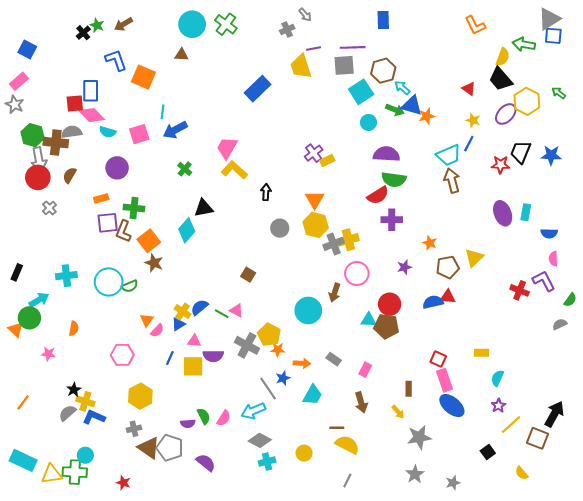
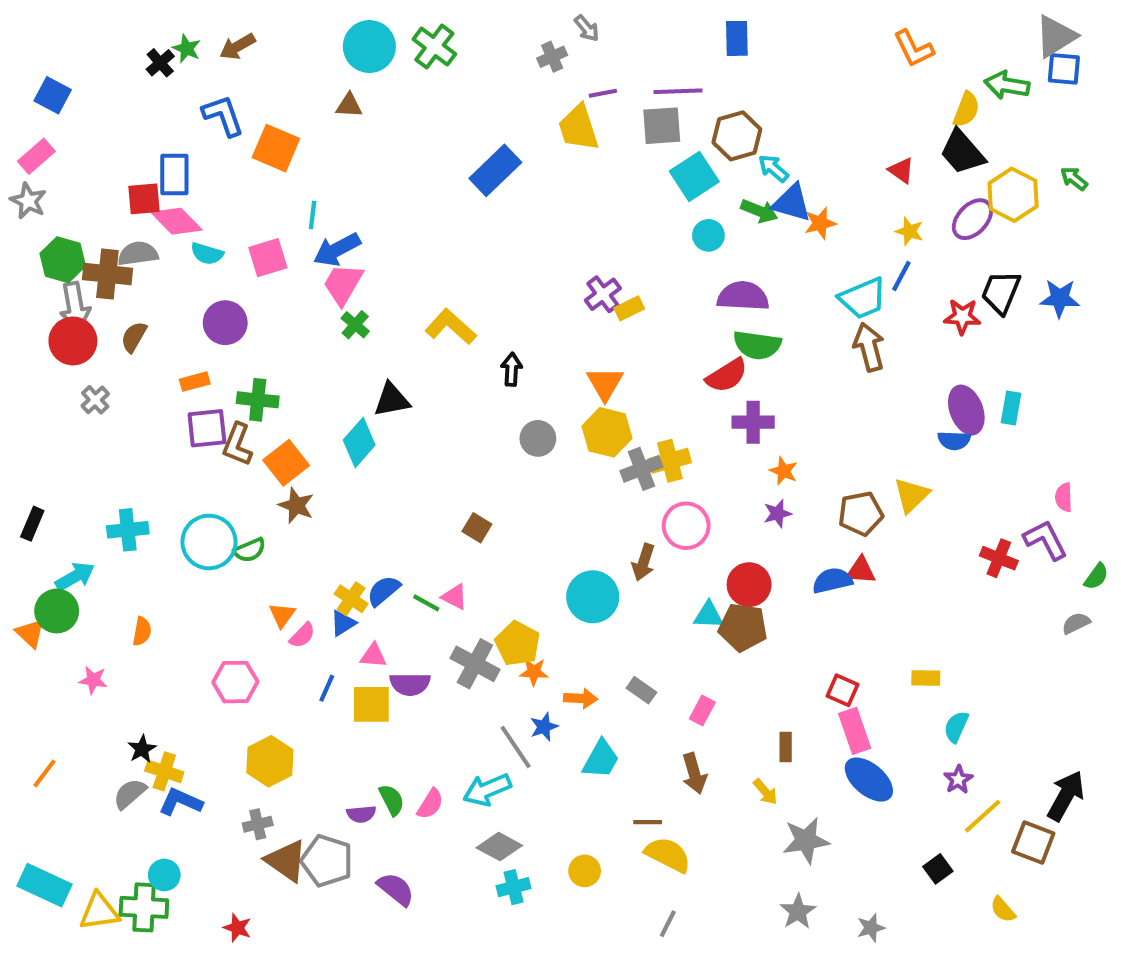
pink trapezoid: (227, 148) -> (343, 284), moved
blue semicircle: (549, 233) -> (954, 440), moved
orange star: (430, 243) -> (784, 471), moved

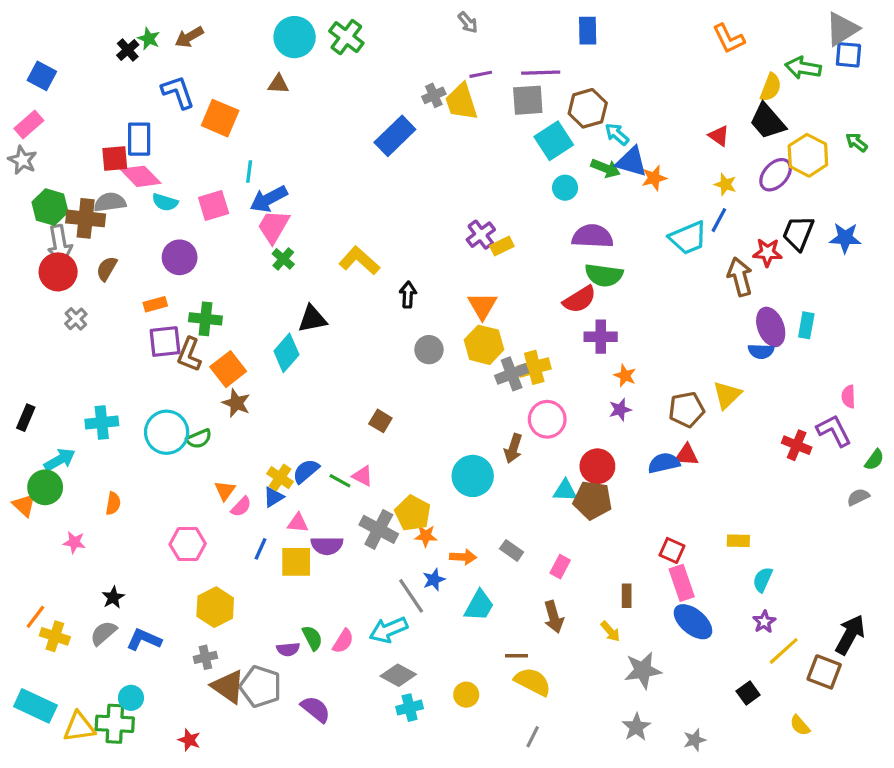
gray cross: (552, 57) -> (434, 95), moved
brown arrow: (869, 347) -> (740, 277), moved
yellow cross: (164, 771) -> (55, 636), moved

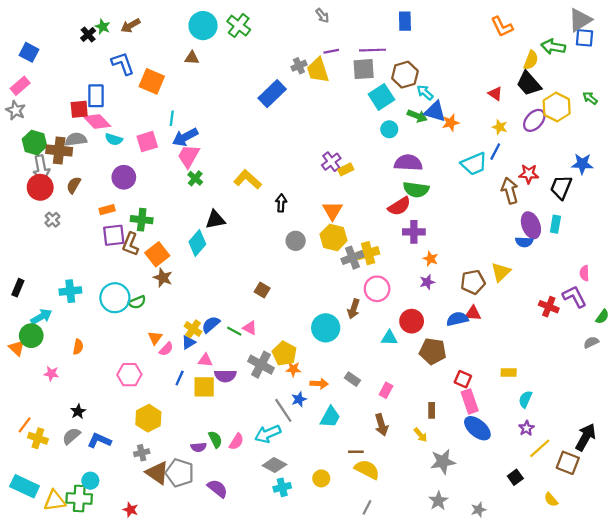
black trapezoid: (798, 233) -> (561, 187), moved
brown pentagon: (593, 500) -> (433, 351), moved

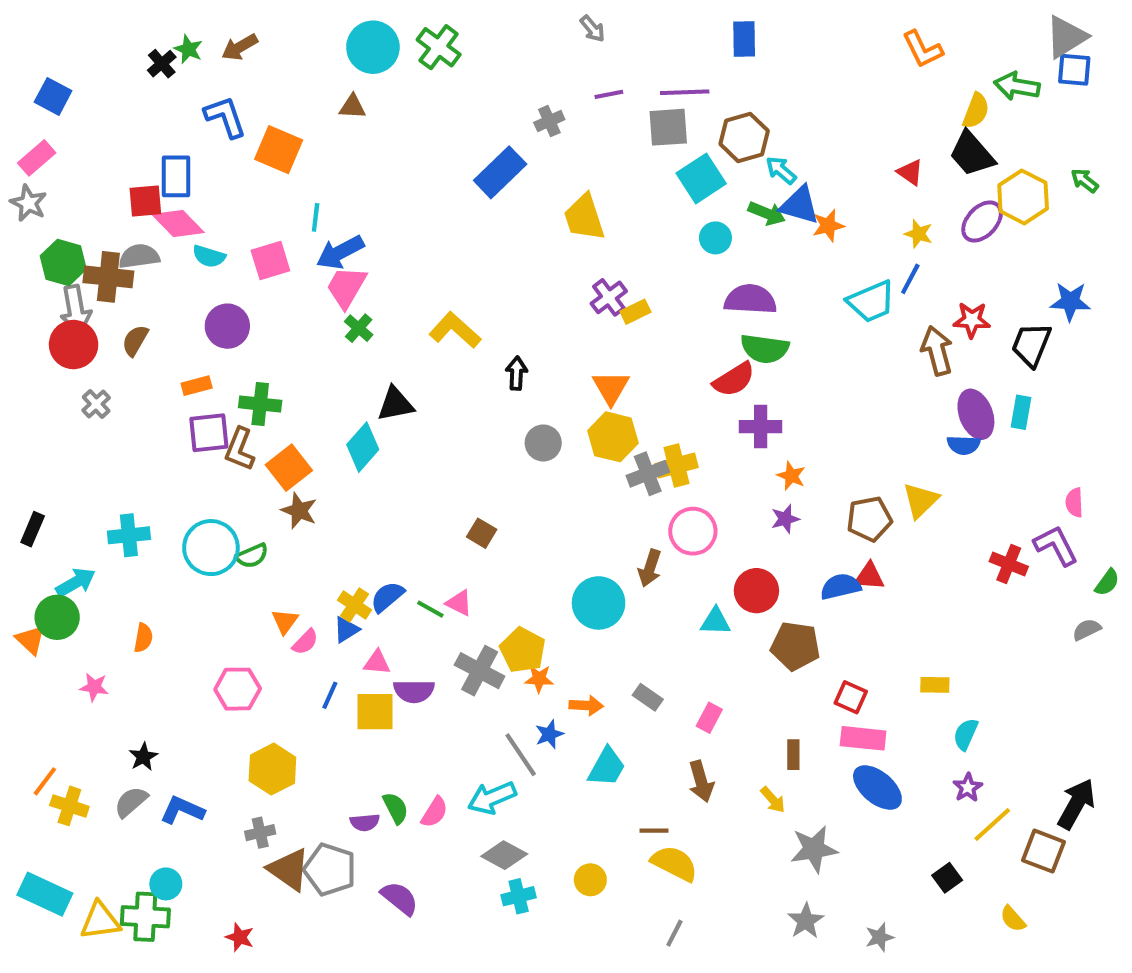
yellow trapezoid: (318, 70) -> (584, 217), moved
pink rectangle: (470, 401) -> (863, 738), turned -65

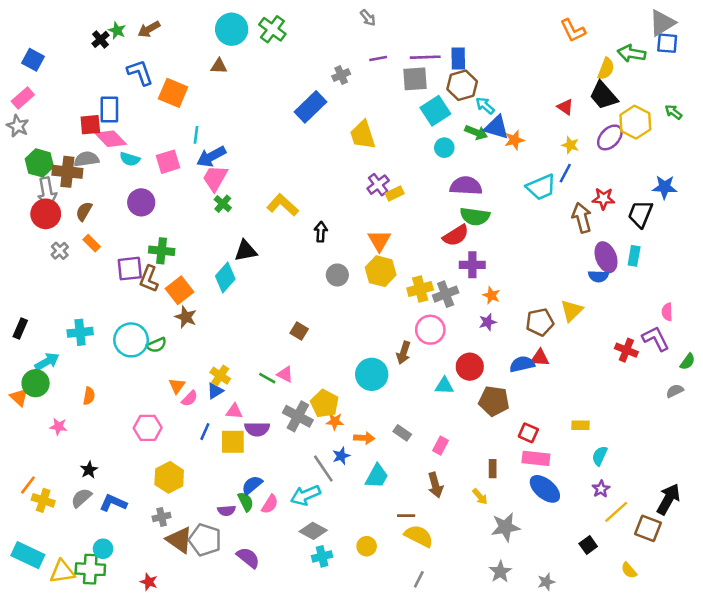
blue rectangle: (744, 39) -> (458, 59), moved
orange rectangle: (197, 386) -> (92, 243), moved, turned 60
gray cross: (648, 474) -> (446, 294), moved
blue semicircle: (387, 597) -> (252, 485), moved

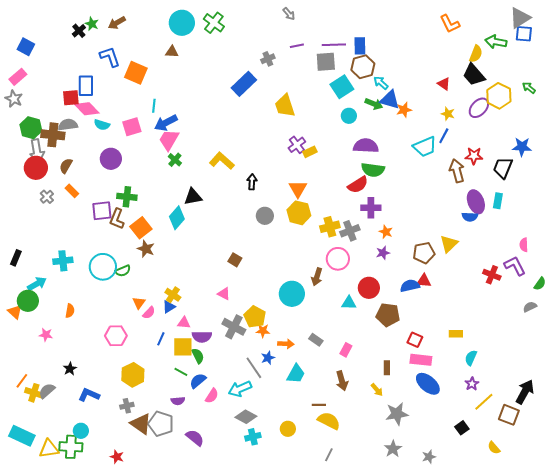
green line: (267, 378) -> (181, 372), moved
gray semicircle: (81, 498) -> (47, 391), moved
green semicircle: (246, 502) -> (198, 356), moved

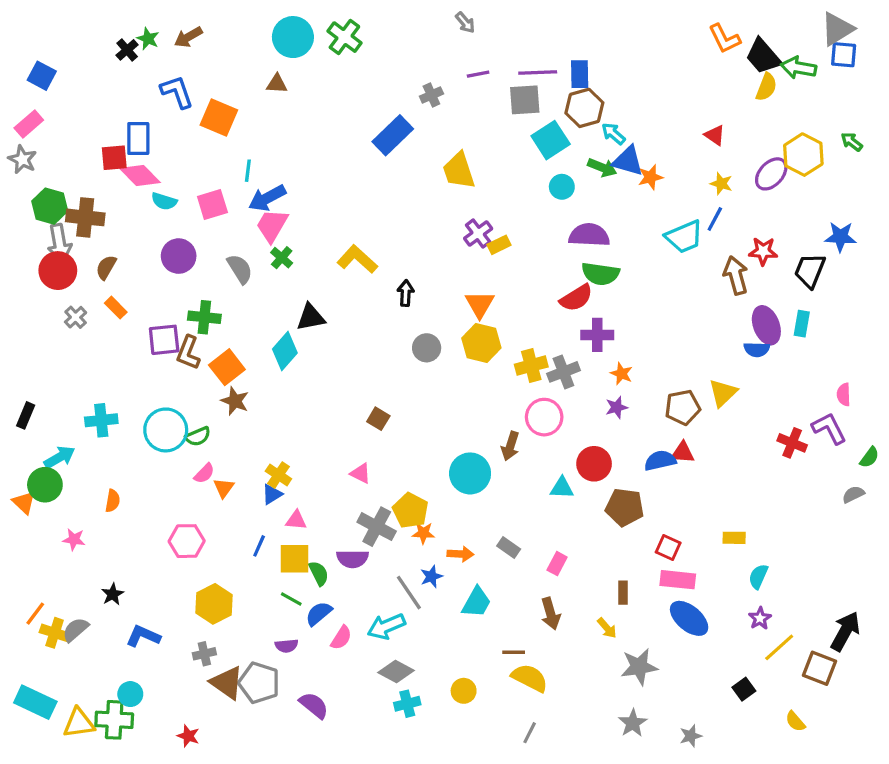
black trapezoid: (474, 75) -> (763, 56), moved
gray semicircle: (68, 125) -> (240, 269), moved, turned 66
pink semicircle: (149, 313) -> (204, 473), moved
purple semicircle: (202, 337) -> (353, 559), moved

